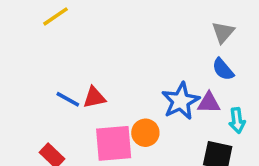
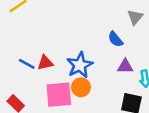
blue semicircle: (223, 69) -> (115, 39), moved
blue star: (181, 101) -> (80, 65), moved

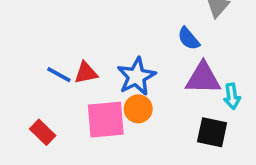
purple triangle: (125, 66) -> (203, 78), size x1.5

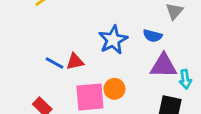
blue semicircle: (189, 39) -> (153, 36), turned -36
blue star: (136, 76) -> (113, 40), moved

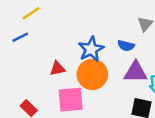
blue line: (55, 63) -> (20, 37), moved, turned -56
orange circle: (114, 89) -> (92, 74), moved, size x1.6

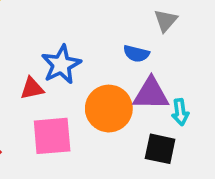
blue star: (91, 49) -> (61, 65), moved
orange circle: (92, 74) -> (109, 109), moved

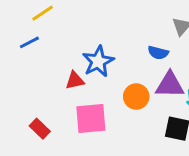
orange circle: (109, 109) -> (136, 97), size x0.7

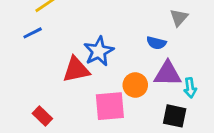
red triangle: (75, 80) -> (76, 70), size x1.5
pink square: (91, 118) -> (110, 106), moved

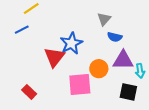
gray triangle: (179, 17) -> (104, 19), moved
red triangle: (76, 70) -> (54, 57), turned -40

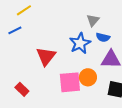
blue star: (71, 43) -> (80, 43), moved
orange circle: (99, 69) -> (88, 77), moved

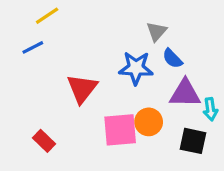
blue semicircle: (103, 37) -> (172, 58), turned 32
blue star: (80, 43) -> (136, 68), turned 30

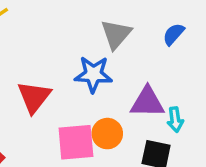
gray triangle: (157, 32) -> (116, 34), size x1.4
blue semicircle: (172, 58) -> (174, 34), moved, turned 85

